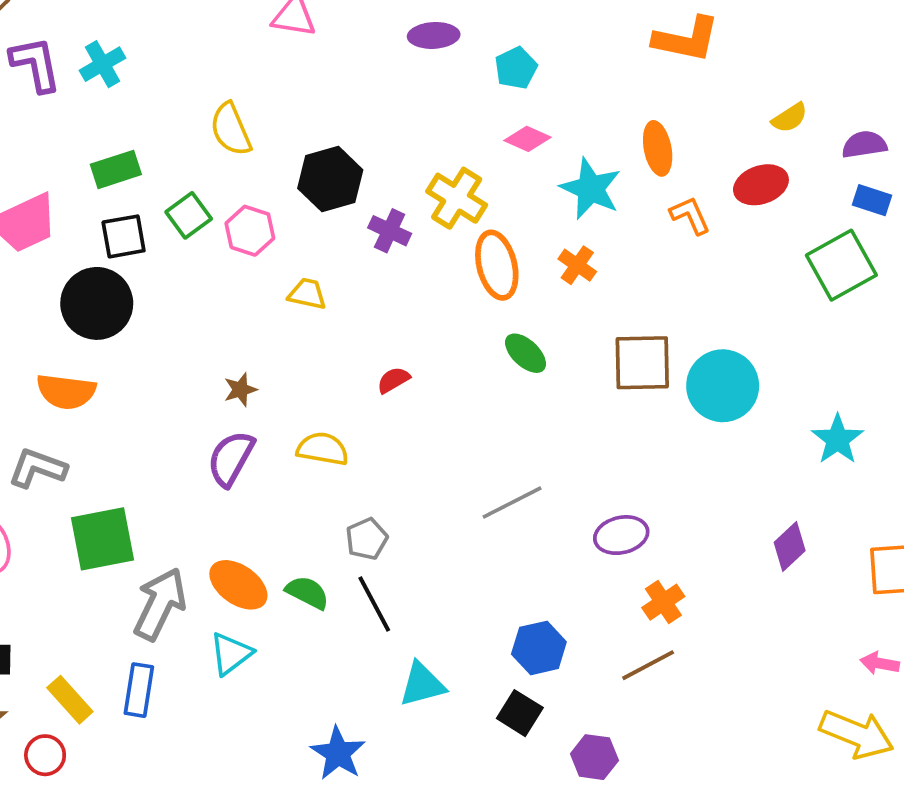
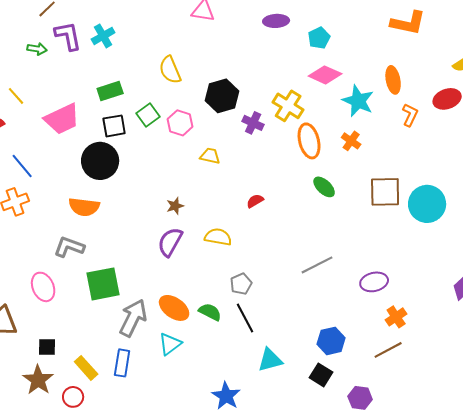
pink diamond: (527, 139) -> (325, 75), size x1.4
orange L-shape: (690, 215) -> (410, 115), turned 50

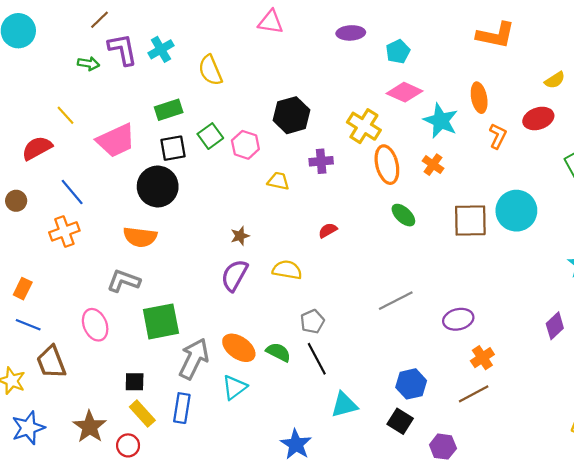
yellow semicircle: (170, 70) -> (210, 70), moved
purple cross: (253, 123) -> (321, 161), moved, turned -30
cyan circle: (427, 204) -> (516, 211), moved
black square: (47, 347) -> (135, 382), moved

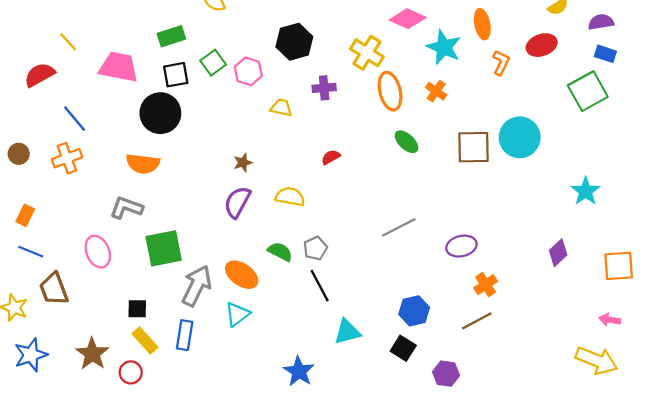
pink trapezoid: (116, 140) -> (119, 67), turned -144
brown circle: (16, 201) -> (19, 154), moved
green semicircle: (278, 352) -> (280, 252), moved

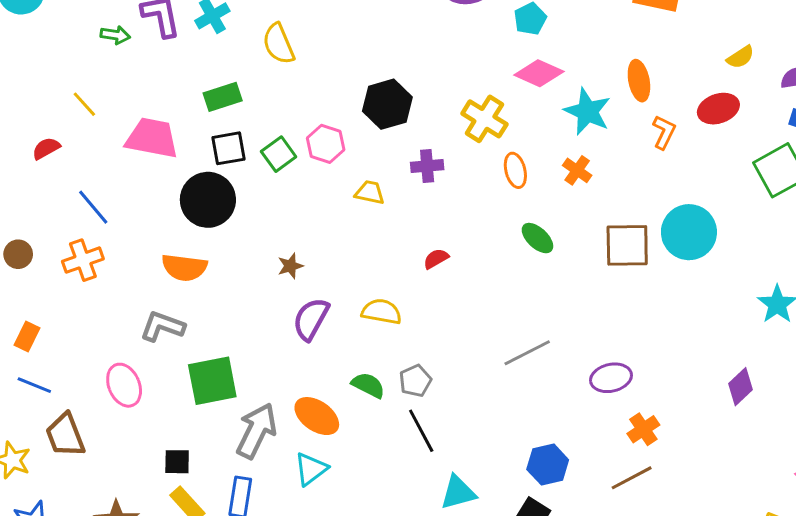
green square: (213, 63) -> (279, 154), moved
red semicircle: (40, 75) -> (46, 148), size x0.7
orange ellipse: (390, 91) -> (515, 170), size x0.7
brown star: (243, 163) -> (290, 266), moved

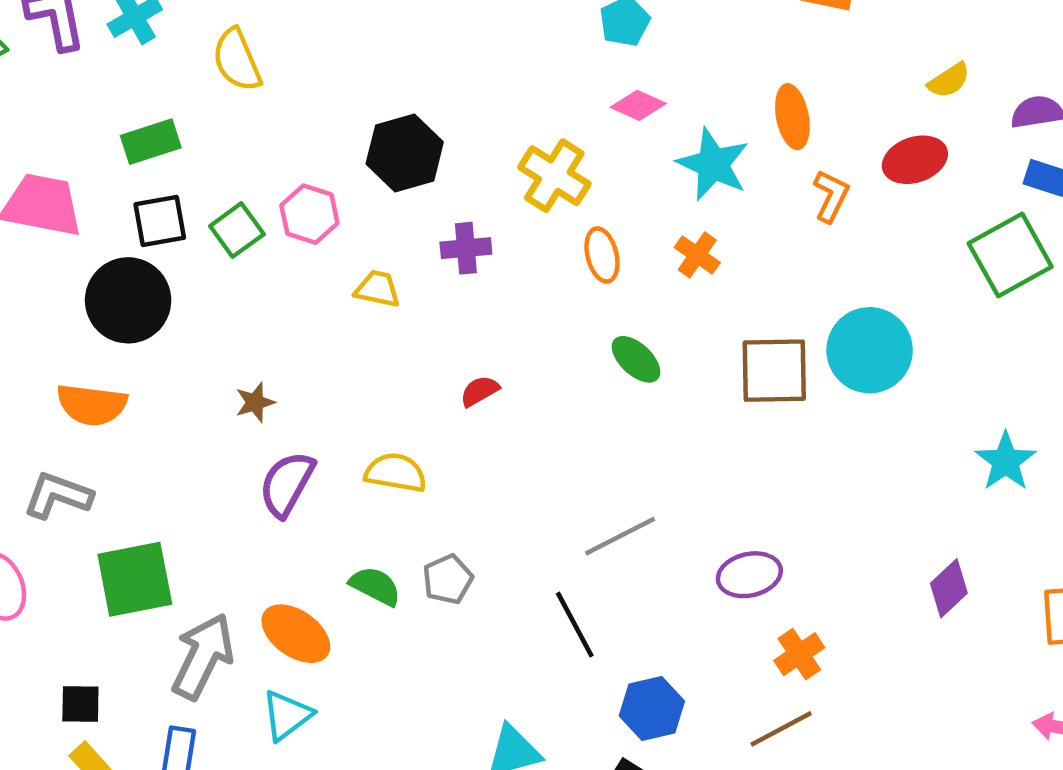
pink diamond: (539, 73) -> (638, 105), size x0.7
black line: (421, 431) -> (575, 625), moved

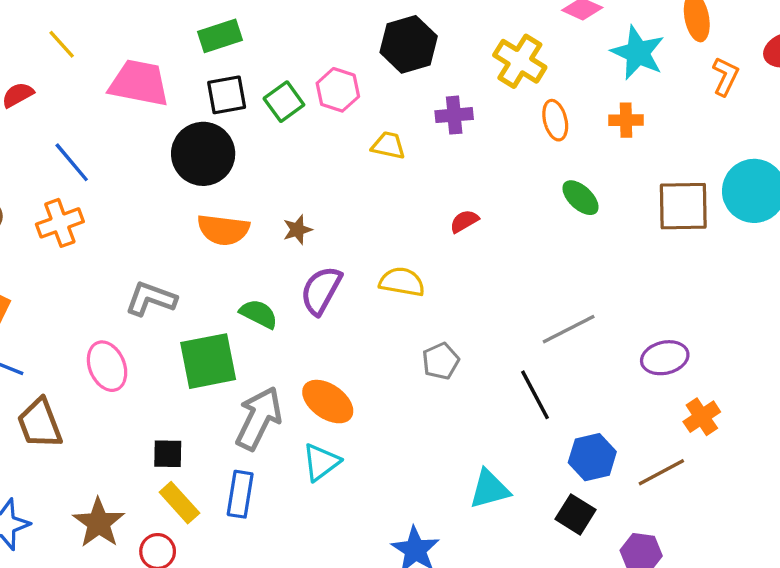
orange cross: (697, 255) -> (626, 120), turned -36
orange semicircle: (92, 405) -> (223, 230), moved
green semicircle: (375, 586) -> (259, 314), moved
brown line: (781, 729) -> (661, 472), moved

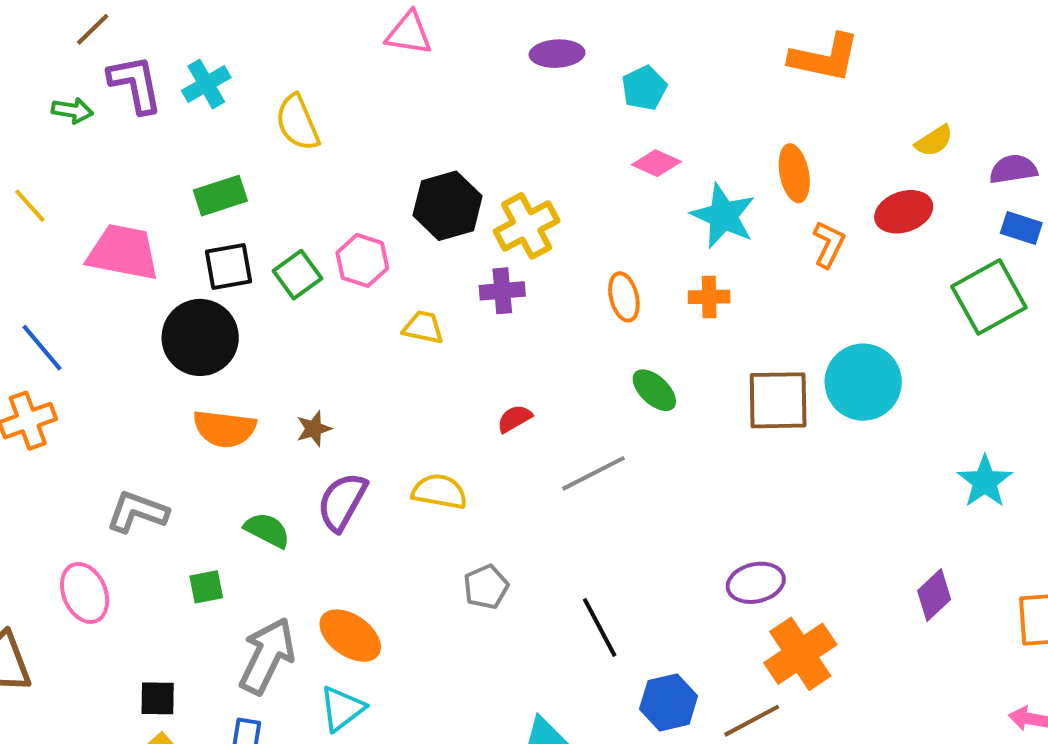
yellow cross: (520, 61) -> (527, 226), moved, turned 30
gray line: (569, 329) -> (594, 473), moved
green square: (208, 361) -> (206, 587), size x0.5
orange cross: (702, 417) -> (800, 654), size x1.6

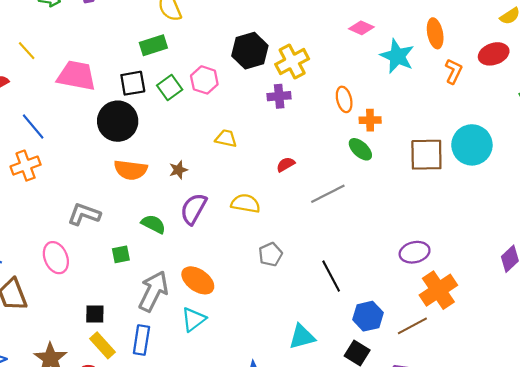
green rectangle: (220, 196) -> (153, 45), moved
orange cross: (709, 297) -> (370, 120), moved
yellow trapezoid: (423, 327) -> (226, 138), moved

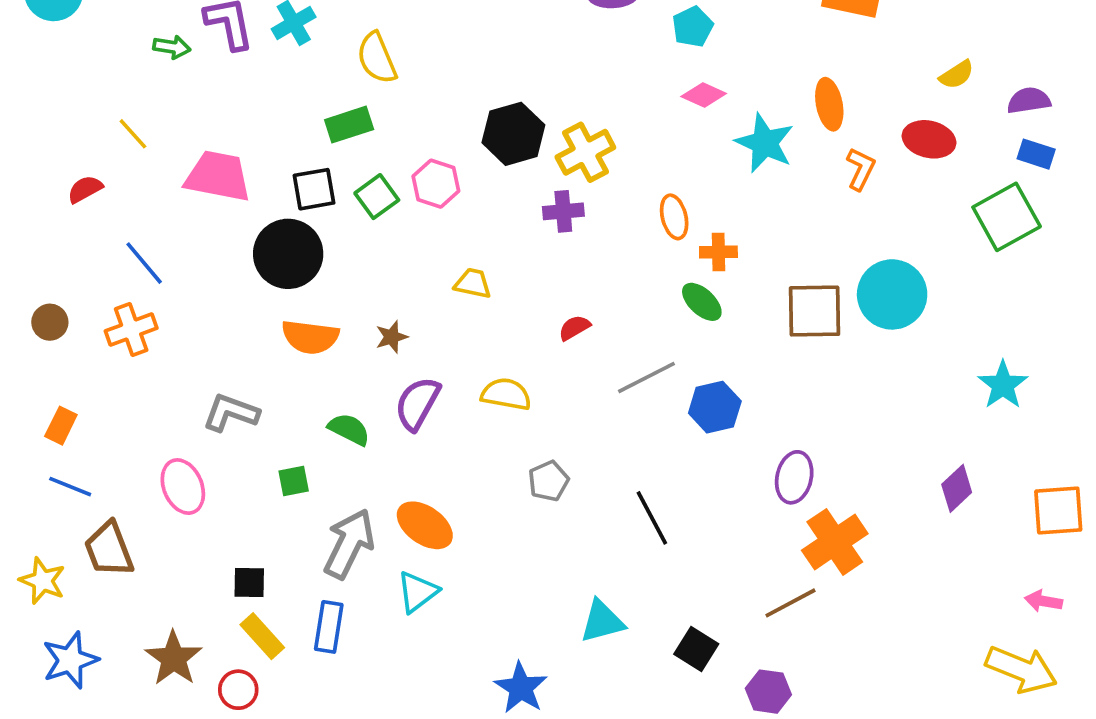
red ellipse: (494, 54) -> (929, 139), turned 32
purple ellipse: (415, 252) -> (794, 477), turned -64
blue hexagon: (368, 316) -> (715, 407), moved

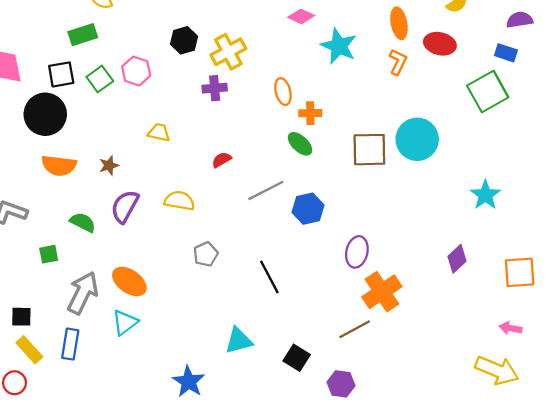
purple semicircle: (1029, 101) -> (520, 20), moved
orange ellipse: (829, 104) -> (399, 23), moved
black hexagon: (513, 134) -> (184, 40), size x0.7

